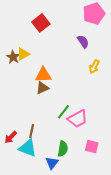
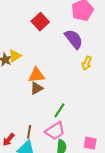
red square: (41, 23) -> (40, 22), moved
purple semicircle: (83, 42) -> (74, 39), size x1.5
pink trapezoid: (78, 119) -> (55, 131), moved

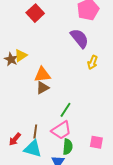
red square: (40, 22) -> (35, 13), moved

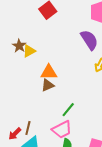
brown star: (11, 59) -> (19, 46), moved
brown line: (35, 131) -> (28, 128), moved

